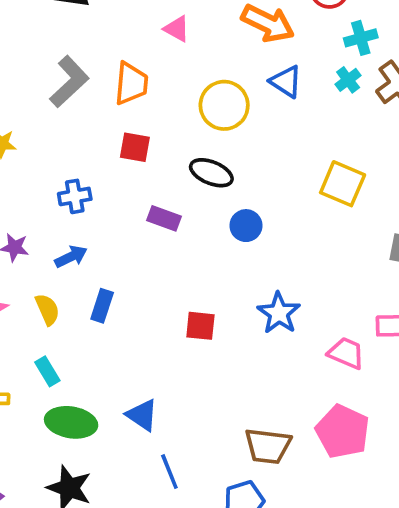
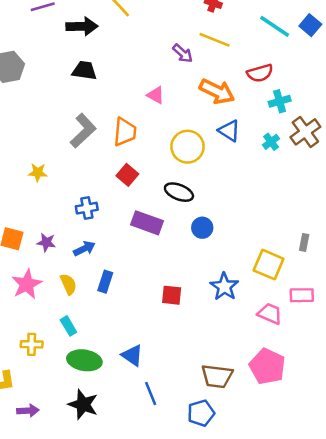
cyan cross: (348, 80) -> (271, 142), moved
red square: (135, 147) -> (127, 175), turned 30
yellow square: (343, 184) -> (269, 265), moved
purple rectangle: (164, 218) -> (147, 223), size x1.4

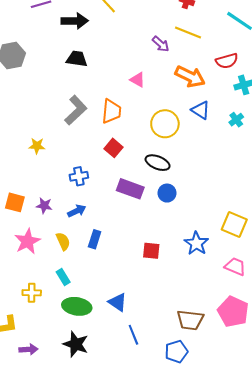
blue circle: (202, 228) -> (167, 193), moved

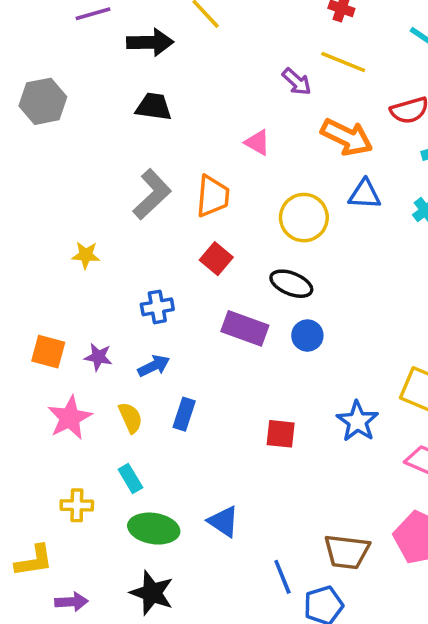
blue triangle: (201, 110) -> (365, 194), turned -30
blue line: (133, 335) -> (282, 577), moved

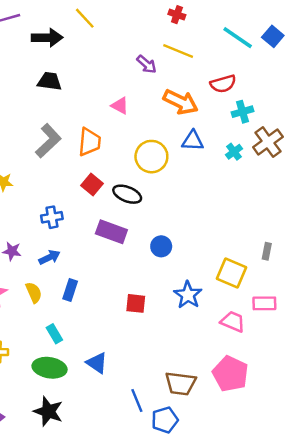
black ellipse: (291, 284) -> (127, 194), moved
blue circle: (307, 336) -> (161, 246), moved
cyan rectangle: (130, 478) -> (54, 334), moved

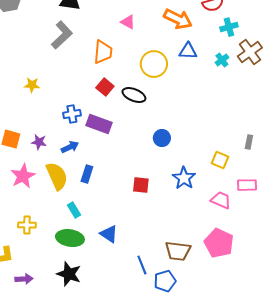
gray L-shape: (48, 141) -> (62, 35), moved
purple rectangle: (111, 232) -> (99, 124), moved
yellow square: (232, 273) -> (220, 160), size x0.7
yellow semicircle: (34, 292) -> (57, 176), size x1.6

